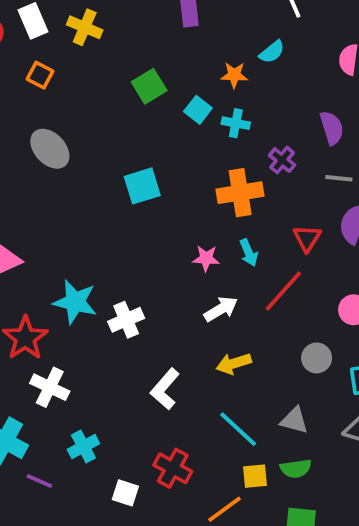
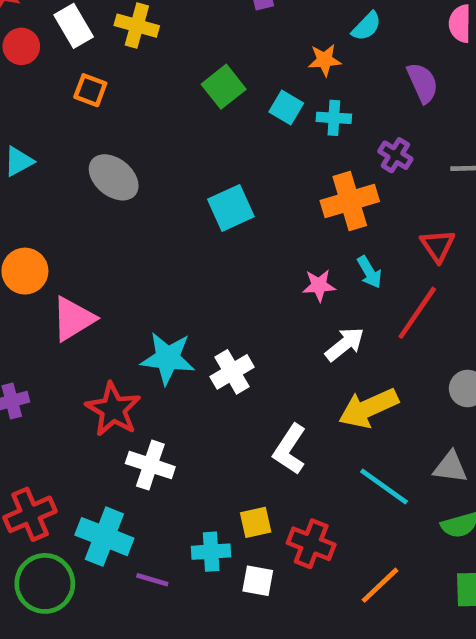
purple semicircle: (332, 128) -> (422, 83), moved
yellow arrow: (234, 364) -> (368, 408), size x1.4
cyan cross: (83, 447) -> (211, 552), moved, turned 32
yellow square: (255, 476) -> (256, 522), moved

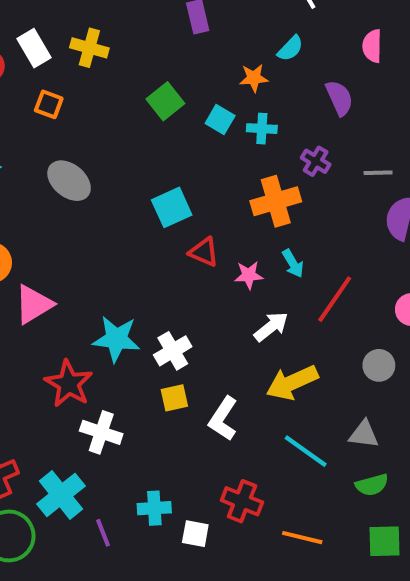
red triangle: (438, 246) -> (204, 252), moved, turned -32
yellow square: (256, 522) -> (174, 398), moved
cyan cross: (104, 537) -> (61, 495), turned 30
purple line: (152, 580) -> (103, 533), turned 52
orange line: (380, 585) -> (302, 538), turned 57

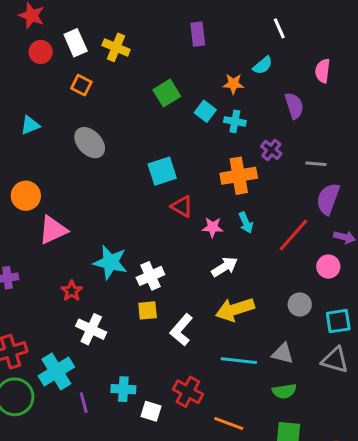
red line: (335, 299) -> (293, 235), moved
red star: (69, 384) -> (72, 291), size x0.6
cyan line: (306, 451) -> (239, 361), turned -36

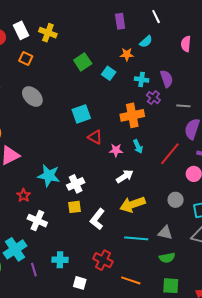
purple rectangle: (198, 34) -> (120, 21), moved
purple semicircle: (294, 106) -> (167, 79), moved
cyan cross: (235, 121) -> (142, 79), moved
white square: (151, 411) -> (80, 283), moved

